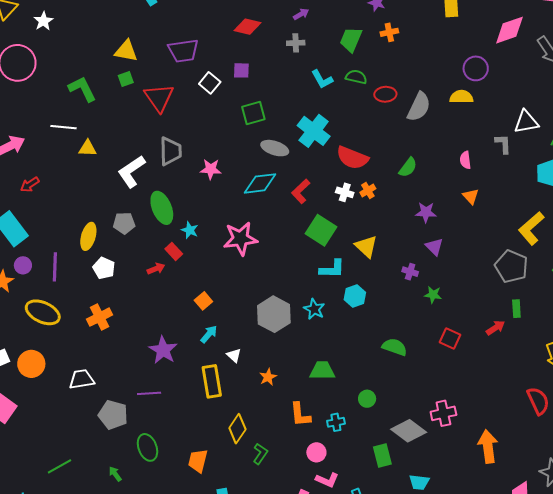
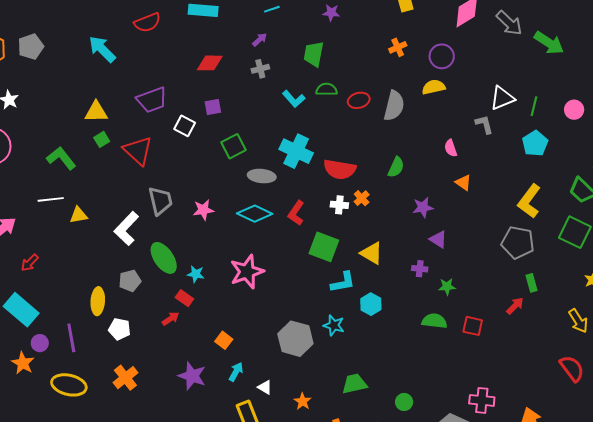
orange cross: (389, 32) -> (398, 47), moved
cyan diamond: (260, 183) -> (255, 214), turned 44
green semicircle: (395, 347) -> (434, 321), moved
purple star: (163, 350) -> (192, 376), moved
pink cross: (443, 413) -> (482, 400), turned 30

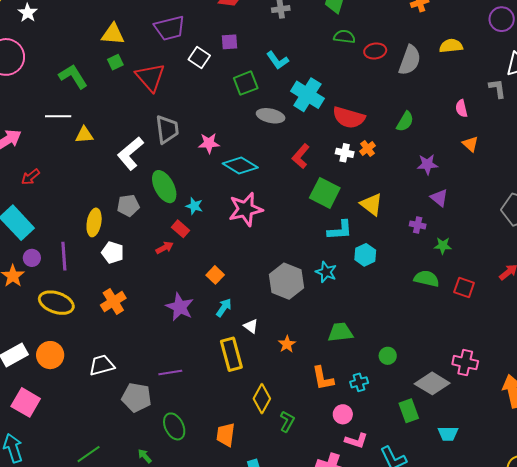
purple circle: (442, 56) -> (502, 19), moved
cyan L-shape: (294, 99) -> (278, 60), moved
cyan diamond: (255, 214) -> (240, 165), moved

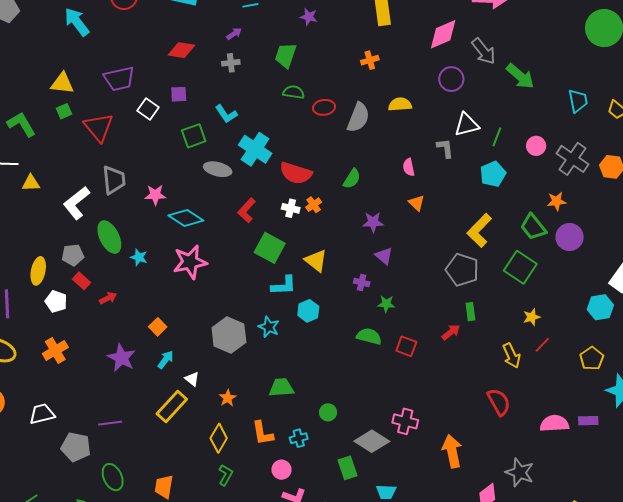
red rectangle: (181, 229) -> (81, 281), moved
yellow rectangle: (231, 354) -> (172, 406), turned 56
yellow diamond: (262, 399) -> (219, 438), moved

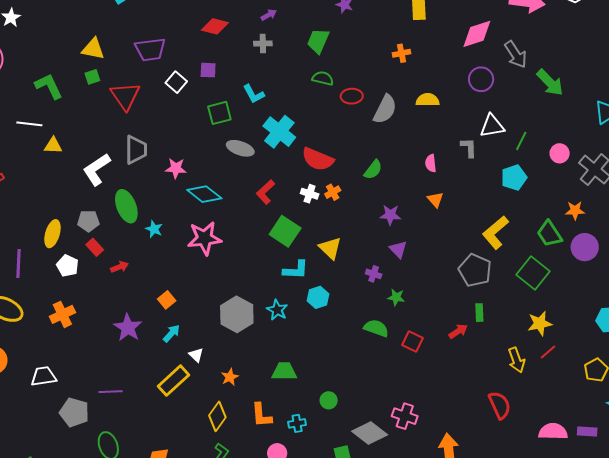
yellow star: (532, 317) -> (540, 323), size x1.4

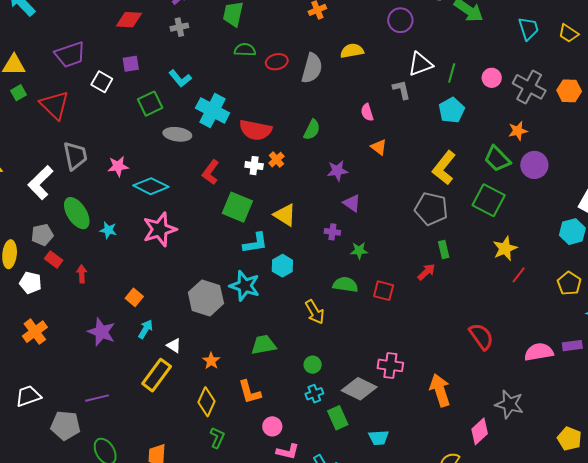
red arrow: (120, 267) -> (82, 274), turned -60
cyan star: (277, 310) -> (245, 286), size x1.4
yellow arrow: (516, 360) -> (315, 312), moved
cyan cross: (297, 423) -> (314, 394), moved

